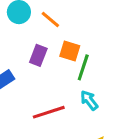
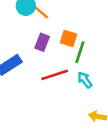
orange line: (50, 20) -> (41, 12), moved
red line: (49, 112) -> (55, 75), moved

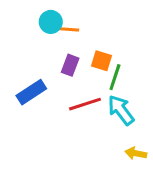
orange line: (41, 12) -> (69, 29), turned -36
cyan arrow: (85, 80) -> (121, 110), size x1.5

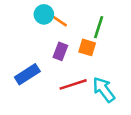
orange line: (69, 29) -> (59, 21), turned 30
green line: (115, 77) -> (99, 27), moved

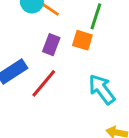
red line: (73, 84) -> (44, 83), moved, turned -32

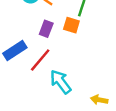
cyan arrow: (102, 89) -> (61, 82), moved

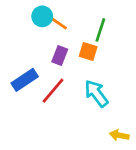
cyan arrow: (61, 82) -> (96, 93), moved

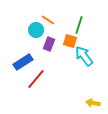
cyan circle: (42, 16) -> (36, 30), moved
red line: (53, 91) -> (36, 79), moved
cyan arrow: (96, 93) -> (84, 56), moved

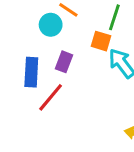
purple rectangle: (49, 44) -> (64, 62), moved
blue rectangle: (23, 62) -> (31, 72), turned -54

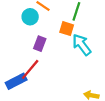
blue rectangle: (31, 72) -> (16, 81), moved, turned 60

